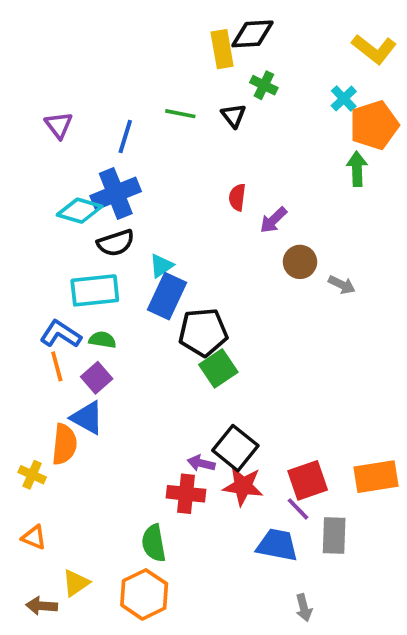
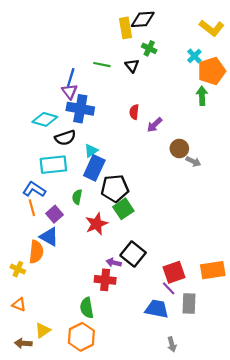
purple triangle: (59, 125) -> (70, 91), moved
blue cross: (116, 194) -> (80, 109), moved, turned 32
brown circle: (300, 262) -> (179, 149), moved
green semicircle: (102, 340) -> (77, 197), moved, turned -88
red star: (243, 486) -> (96, 224), moved, turned -30

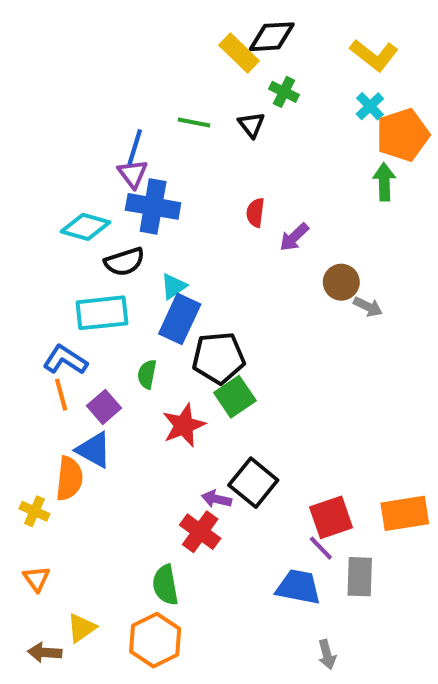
yellow rectangle: (126, 28) -> (239, 53), turned -36
yellow L-shape: (212, 28) -> (374, 55), moved
red cross: (105, 280) -> (200, 532), turned 30
orange triangle: (19, 305) -> (36, 579), turned 32

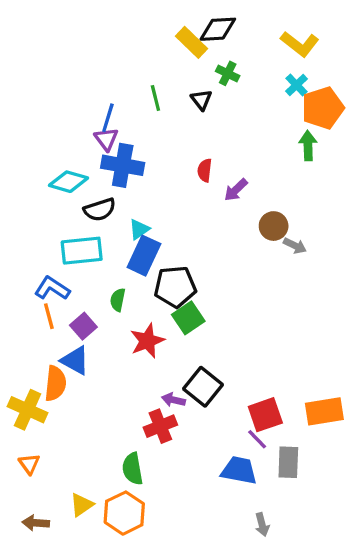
green line: (194, 123) -> (155, 98), turned 65
yellow cross: (34, 511) -> (28, 410), size x1.6
red cross: (200, 532) -> (160, 426), turned 32
yellow triangle: (81, 628) -> (82, 505), moved

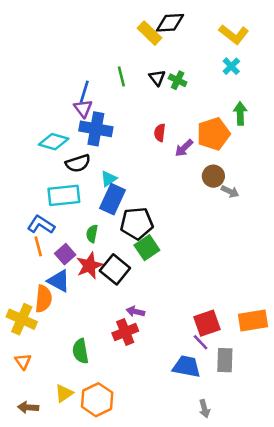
green cross: (228, 73) -> (178, 80), moved
orange pentagon: (323, 108) -> (213, 134), moved
red star: (147, 341) -> (89, 266), moved
black square: (203, 387) -> (115, 269), moved
green semicircle: (132, 469) -> (81, 351), moved

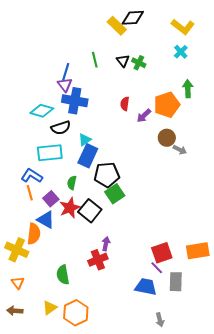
purple arrow: (135, 312) -> (106, 244), turned 88
brown arrow: (28, 407) -> (15, 311), moved

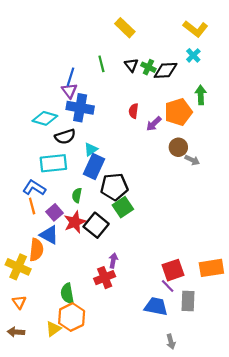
black diamond: (133, 18) -> (166, 70), moved
orange hexagon: (76, 313) -> (72, 317), moved

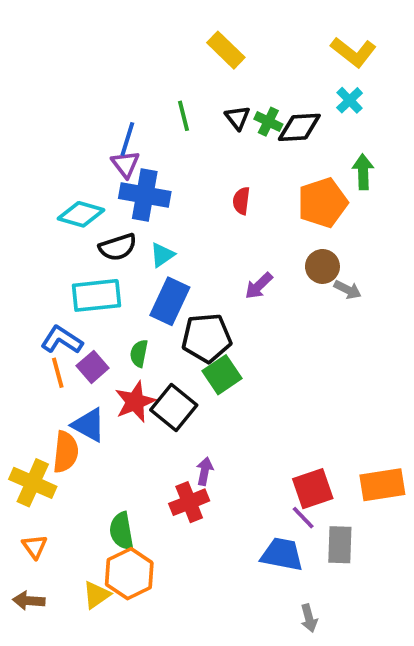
purple arrow: (154, 124) -> (259, 286), moved
cyan triangle: (91, 149) -> (162, 255), moved
purple square: (54, 212) -> (93, 367), moved

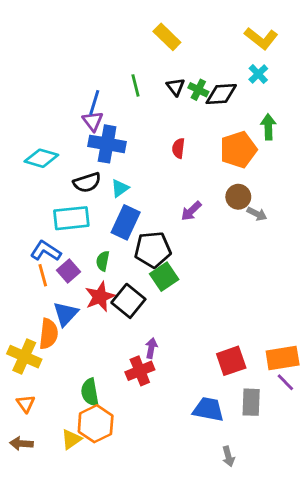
cyan diamond: (81, 214) -> (41, 158), moved
blue triangle: (89, 425) -> (66, 314), turned 44
purple line: (303, 518) -> (285, 382), moved

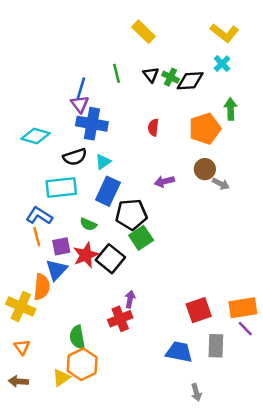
purple arrow: (191, 211) -> (164, 181), turned 30
green semicircle: (103, 261) -> (88, 224), turned -77
purple square: (68, 271) -> (61, 246), moved, turned 30

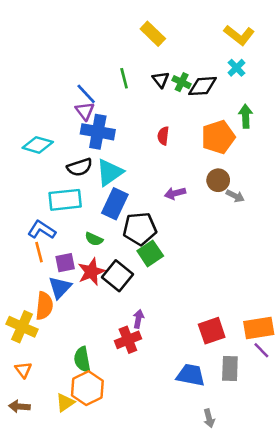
blue line: (81, 88) -> (86, 94), turned -60
cyan triangle: (103, 162) -> (110, 172), size x1.6

